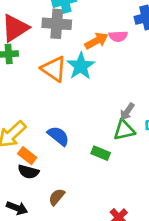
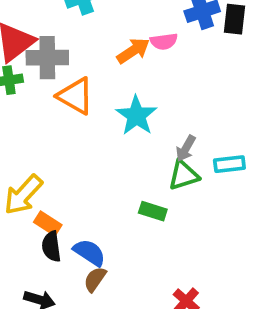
gray cross: (57, 24) -> (47, 58), moved
cyan star: (81, 66) -> (136, 116), moved
blue semicircle: (58, 136) -> (89, 253), moved
black semicircle: (28, 172) -> (51, 246), turned 72

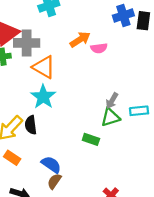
pink semicircle: (164, 41) -> (99, 48), moved
cyan star: (136, 116) -> (43, 97), moved
orange rectangle: (48, 224) -> (12, 158), moved
black semicircle: (51, 246) -> (31, 125), moved

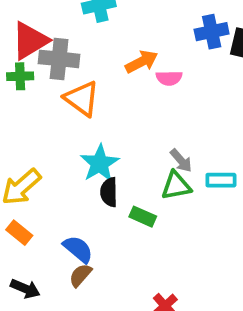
cyan star: (43, 97) -> (100, 163), moved
gray arrow: (112, 101) -> (181, 160), turned -77
black semicircle: (31, 125) -> (109, 192), moved

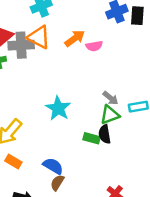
orange triangle: (82, 99) -> (39, 37), moved
black semicircle: (109, 192) -> (105, 134), moved

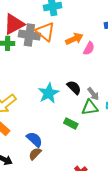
pink semicircle: (94, 46) -> (89, 48), turned -64
black semicircle: (105, 134) -> (74, 87), moved, turned 133

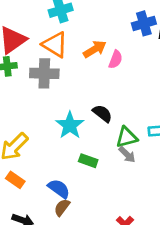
gray cross: (29, 35) -> (44, 73), moved
gray arrow: (93, 94) -> (127, 155), moved
green rectangle: (71, 123) -> (88, 161), moved

